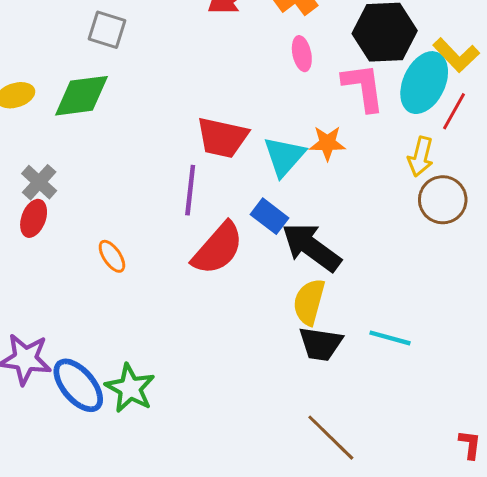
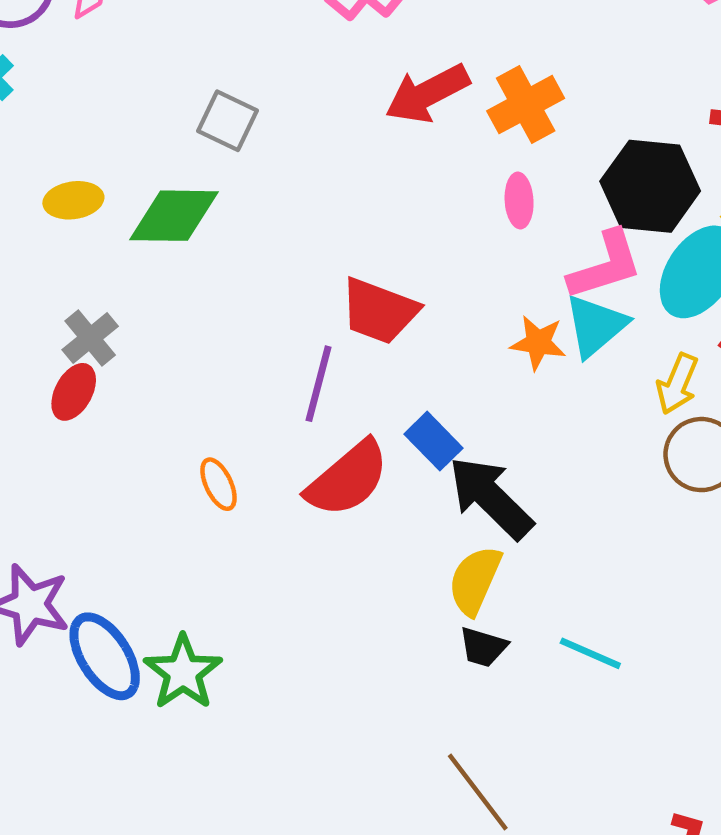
pink L-shape: (363, 87) -> (605, 265), turned 72
cyan triangle: (284, 156) -> (596, 326), moved
orange ellipse: (112, 256) -> (219, 484), moved
black trapezoid: (321, 344) -> (483, 647), size x0.7

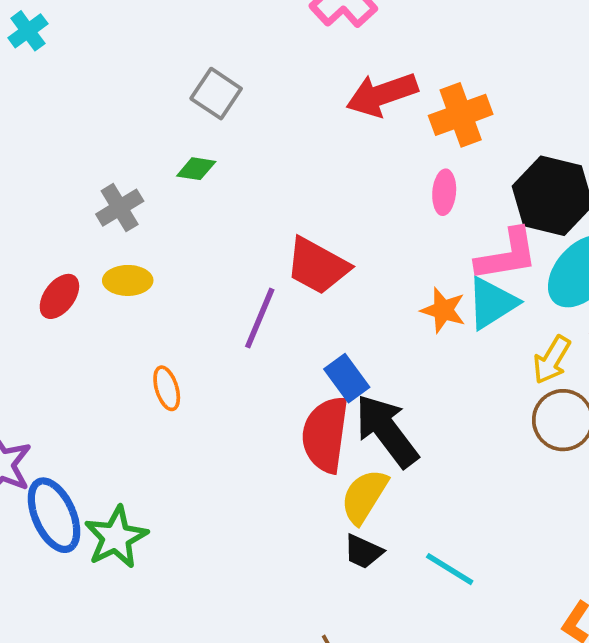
yellow ellipse: (73, 200) -> (128, 280), moved
green diamond: (174, 216) -> (196, 169), moved, size x0.5
gray cross: (90, 338) -> (120, 208), moved
red semicircle: (348, 479) -> (325, 435), moved, turned 130

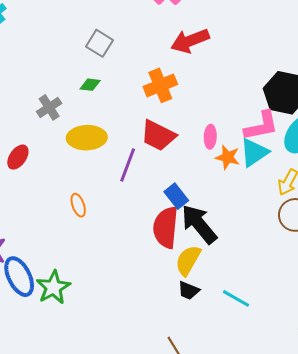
orange cross: (461, 115) -> (160, 85), moved
pink ellipse: (444, 192) -> (210, 137), moved
yellow ellipse: (128, 280) -> (87, 138), moved, size x1.5

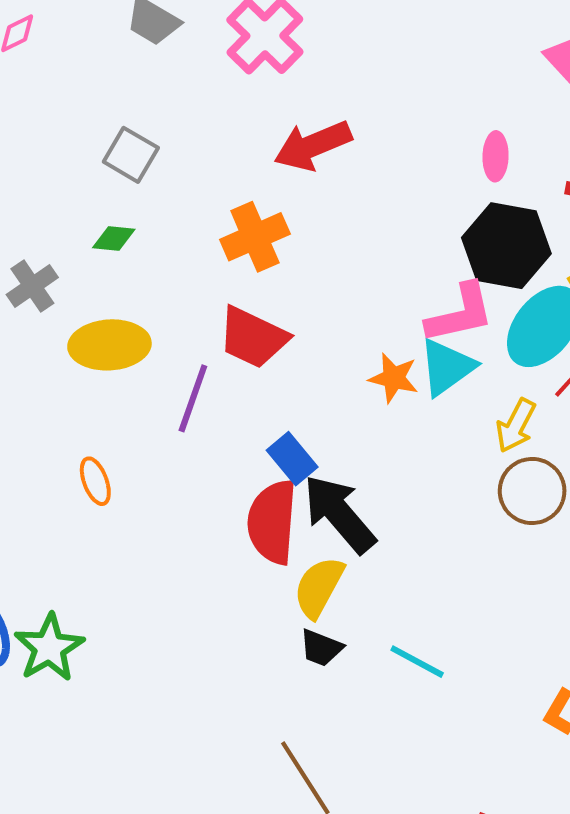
pink ellipse: (210, 137) -> (496, 156), moved

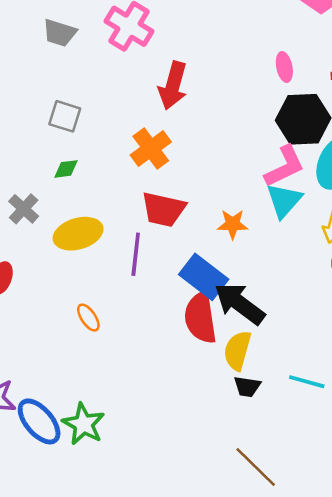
red arrow: (313, 145) -> (173, 86), turned -39
orange star: (394, 378) -> (233, 224), moved
blue rectangle: (292, 459) -> (204, 277), size x1.5

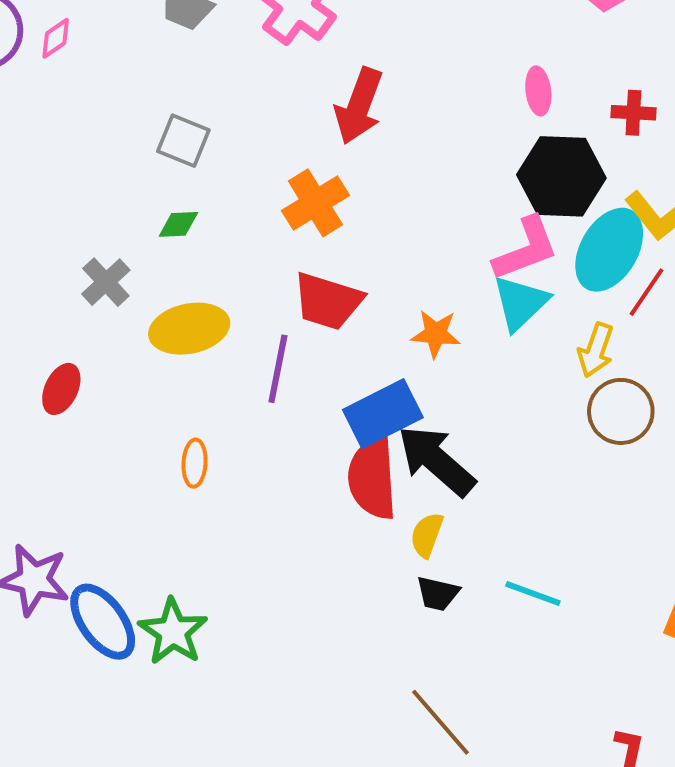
blue rectangle: (204, 277) -> (383, 414), turned -69
orange ellipse: (88, 318) -> (195, 463), turned 32
yellow semicircle: (237, 350) -> (427, 535), size x0.7

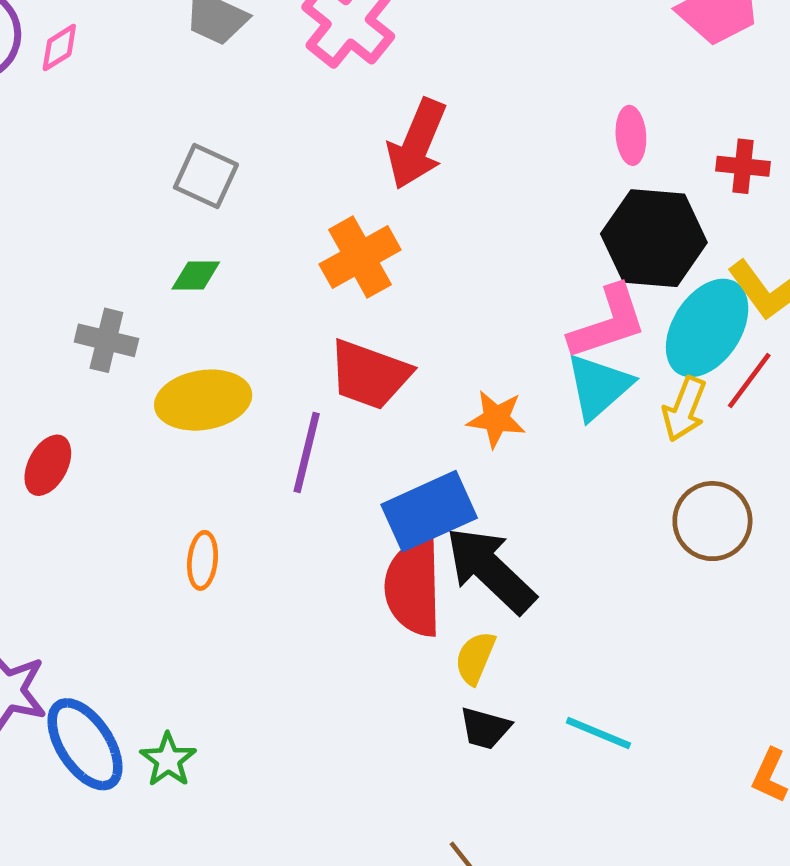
gray cross: (106, 282) -> (106, 340), turned -36
yellow arrow: (596, 350) -> (684, 409), moved
green star: (173, 632) -> (168, 760), size x0.7

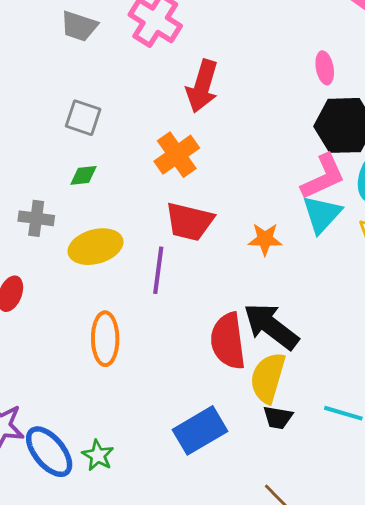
blue rectangle: (429, 511) -> (200, 430), moved
orange ellipse: (203, 560) -> (105, 339), size x1.6
yellow semicircle: (475, 658) -> (268, 378), size x1.6

